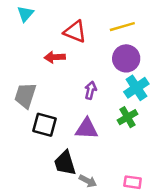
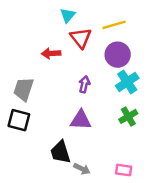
cyan triangle: (25, 14) -> (68, 15), moved
red triangle: (75, 32) -> (81, 38), moved, turned 30
green cross: (127, 117) -> (128, 116), moved
black square: (45, 125) -> (19, 120), moved

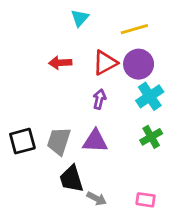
red triangle: (81, 38) -> (105, 63), moved, turned 40
gray trapezoid: (24, 89) -> (59, 141), moved
black square: (19, 120) -> (22, 141), turned -30

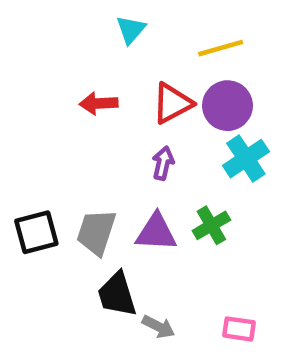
green cross: (151, 137) -> (211, 225), moved

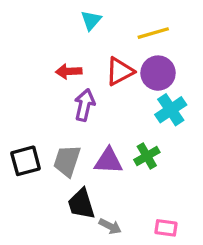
purple arrow: (163, 163) -> (85, 105), moved, size x1.4

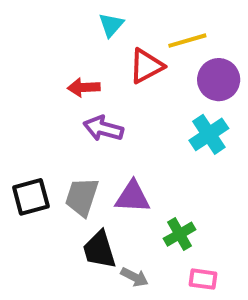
red triangle: (120, 71) -> (146, 66), moved
purple circle: (158, 73) -> (219, 80), moved
purple arrow: (85, 105) -> (103, 128), turned -88
green cross: (147, 156) -> (180, 234), moved

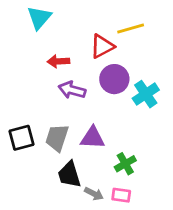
cyan triangle: (111, 25) -> (39, 18), moved, size x1.4
purple circle: (219, 80) -> (114, 79), moved
pink rectangle: (203, 279) -> (121, 195), moved

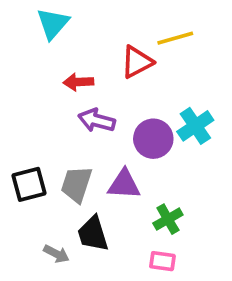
purple circle: (114, 79) -> (153, 139), moved
gray arrow: (94, 194) -> (56, 254), moved

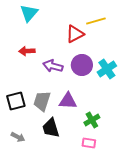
red arrow: (78, 82) -> (27, 51), moved
purple circle: (153, 139) -> (82, 65), moved
gray arrow: (56, 254) -> (18, 137), moved

